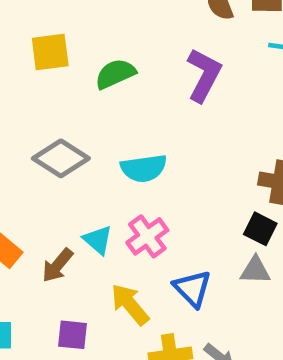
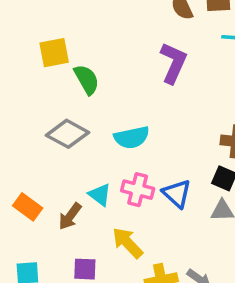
green semicircle: (115, 74) -> (87, 79), moved, turned 88
pink cross: (147, 236) -> (138, 190), turned -36
blue triangle: (192, 288) -> (177, 194), moved

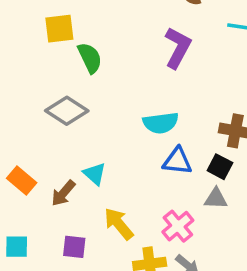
cyan semicircle: (132, 137) -> (161, 123), moved
pink cross: (138, 190) -> (178, 226), moved, turned 32
blue triangle: (177, 194) -> (177, 161), moved, turned -40

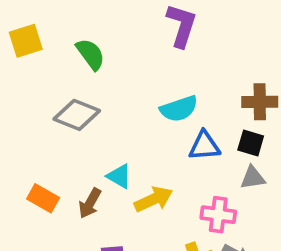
yellow square: (59, 29) -> (26, 41), moved
yellow arrow: (119, 224) -> (153, 199), moved, turned 116
pink cross: (178, 226) -> (218, 215), turned -32

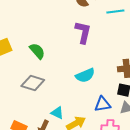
blue triangle: (204, 146) -> (103, 104), moved

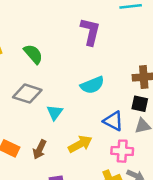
blue triangle: (103, 104) -> (113, 121), turned 36
cyan triangle: (57, 113) -> (55, 112), moved, turned 40

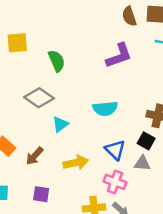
purple L-shape: (90, 32) -> (119, 56), turned 40

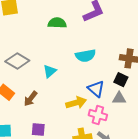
green semicircle: (57, 61) -> (57, 23), moved, turned -60
gray diamond: (39, 98) -> (17, 61), moved
yellow arrow: (76, 163) -> (76, 103), moved

